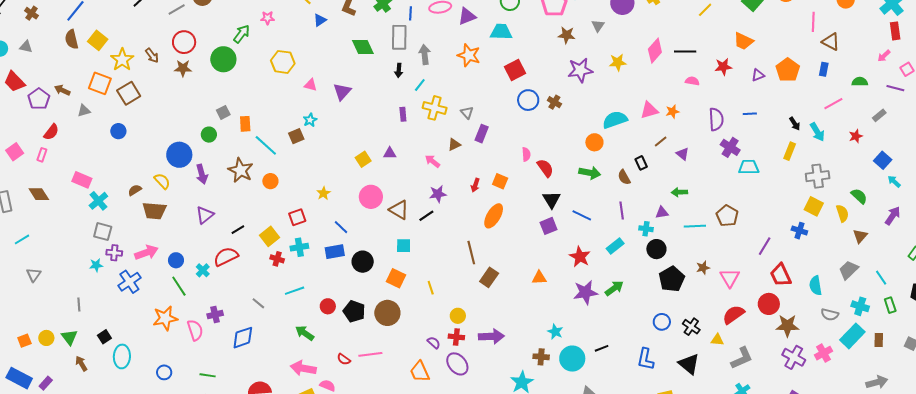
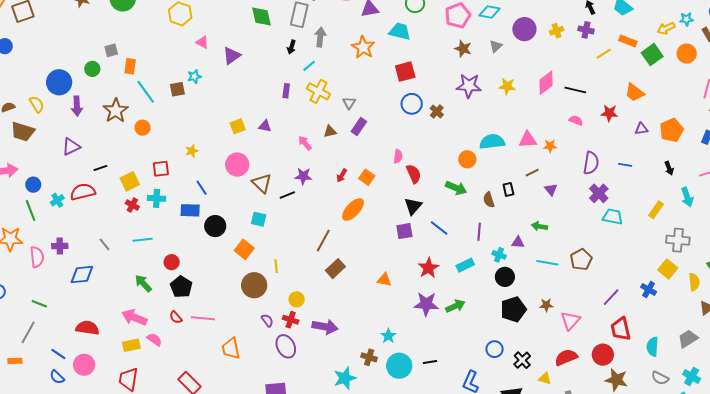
black arrow: (795, 124) -> (669, 168), moved
brown line: (471, 253) -> (323, 241), turned 30
black pentagon: (354, 311) -> (181, 287), moved
brown circle: (387, 313) -> (254, 285), moved
orange trapezoid: (420, 372) -> (231, 349), moved

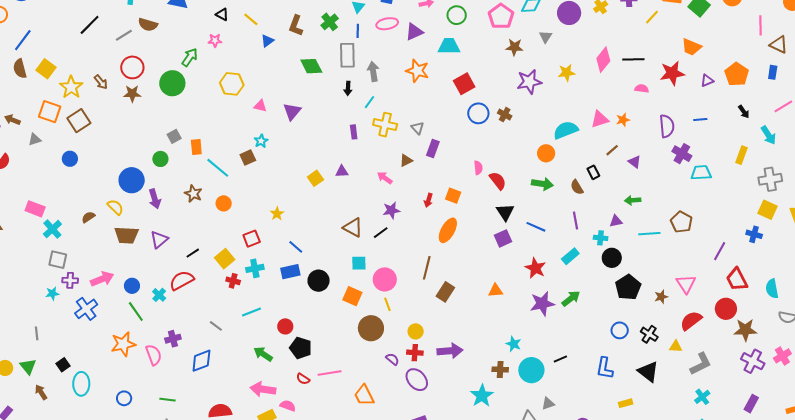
brown star: (116, 111) -> (193, 194), size x0.7
red star: (609, 113) -> (672, 73), size x1.4
brown trapezoid: (23, 132) -> (126, 235), moved
pink circle: (237, 165) -> (385, 279), moved
brown star: (546, 305) -> (661, 297), moved

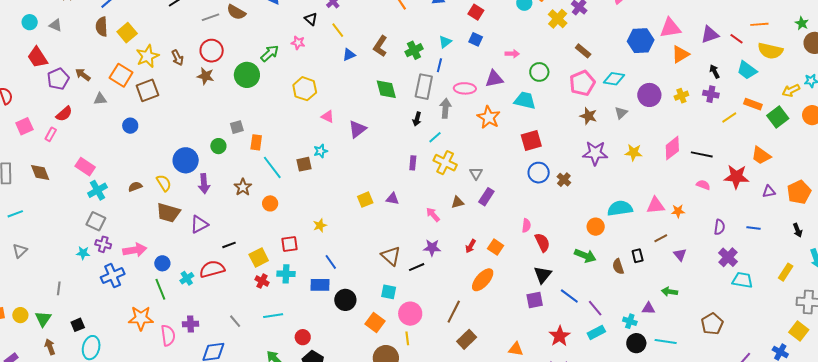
pink ellipse: (387, 24) -> (465, 88), moved
purple semicircle: (667, 126) -> (719, 227), size x0.7
purple line: (576, 221) -> (595, 308), moved, turned -42
cyan line: (649, 234) -> (666, 342), moved

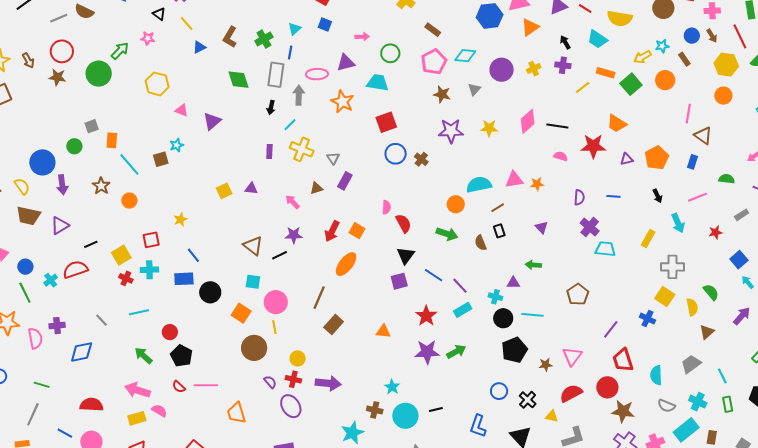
brown line: (661, 238) -> (498, 208), moved
red arrow: (471, 246) -> (332, 231), size x1.5

